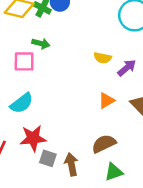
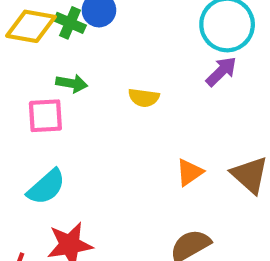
yellow semicircle: (103, 58) -> (144, 98), moved
purple arrow: (127, 68) -> (221, 71), moved

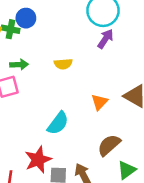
cyan semicircle: (46, 187) -> (58, 123), moved

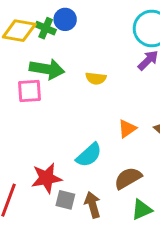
green arrow: (19, 65) -> (47, 69), size x1.6
cyan semicircle: (58, 123) -> (89, 155), moved

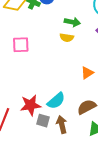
green arrow: (47, 69) -> (72, 22), moved, size x0.7
cyan semicircle: (89, 155) -> (56, 101), moved

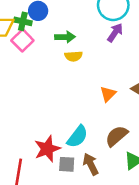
green arrow: (72, 22) -> (65, 37), moved
pink square: (21, 45) -> (22, 40), moved, turned -30

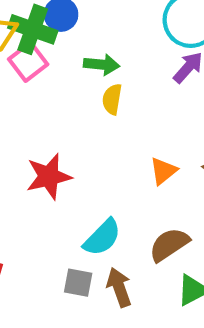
green cross: (23, 21) -> (33, 29), size x1.5
yellow semicircle: (73, 56) -> (112, 99), turned 96
red star: (47, 149) -> (49, 176), moved

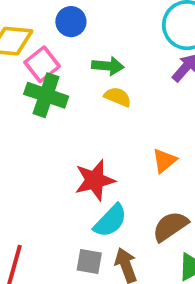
green cross: (33, 29) -> (46, 95), moved
yellow semicircle: (112, 99) -> (118, 97), turned 104
red star: (49, 176) -> (95, 180), moved

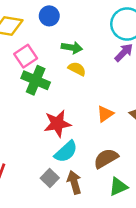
pink square: (42, 64) -> (26, 56), moved
green cross: (46, 95) -> (36, 80), moved
gray square: (89, 261) -> (50, 178), turned 30

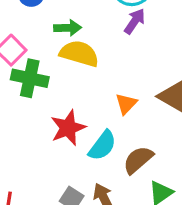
yellow semicircle: (77, 69) -> (79, 54), size x1.6
cyan semicircle: (66, 152) -> (102, 146), moved

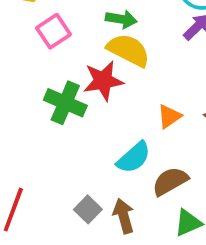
green cross: (30, 78) -> (65, 103), moved
red star: (68, 128) -> (103, 81), moved

